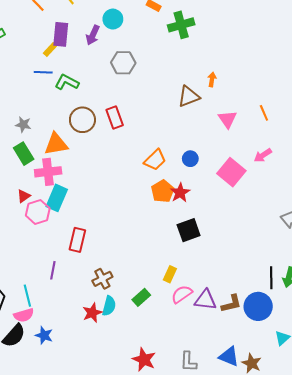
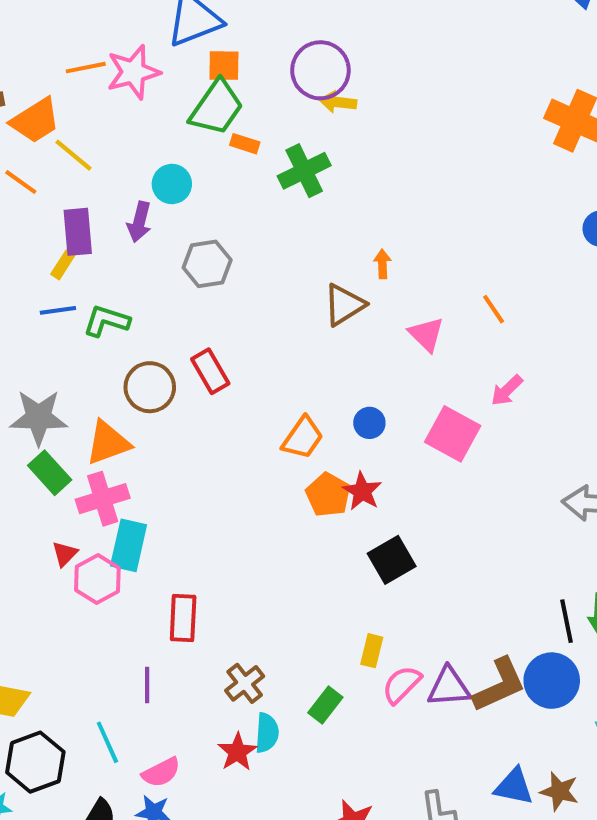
gray star: (23, 125) -> (39, 417), size x1.8
brown L-shape: (231, 304) -> (499, 685), size x1.4
pink semicircle: (24, 315) -> (161, 772), moved

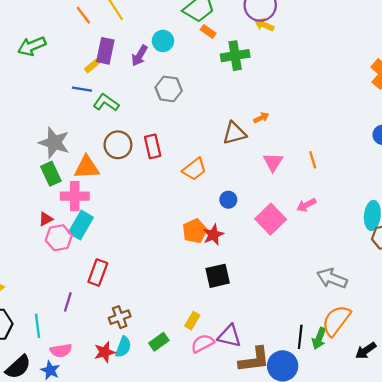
orange arrow: (382, 264) -> (261, 118), turned 48
orange trapezoid: (303, 438) -> (194, 169), moved
purple triangle: (449, 687) -> (229, 336), moved

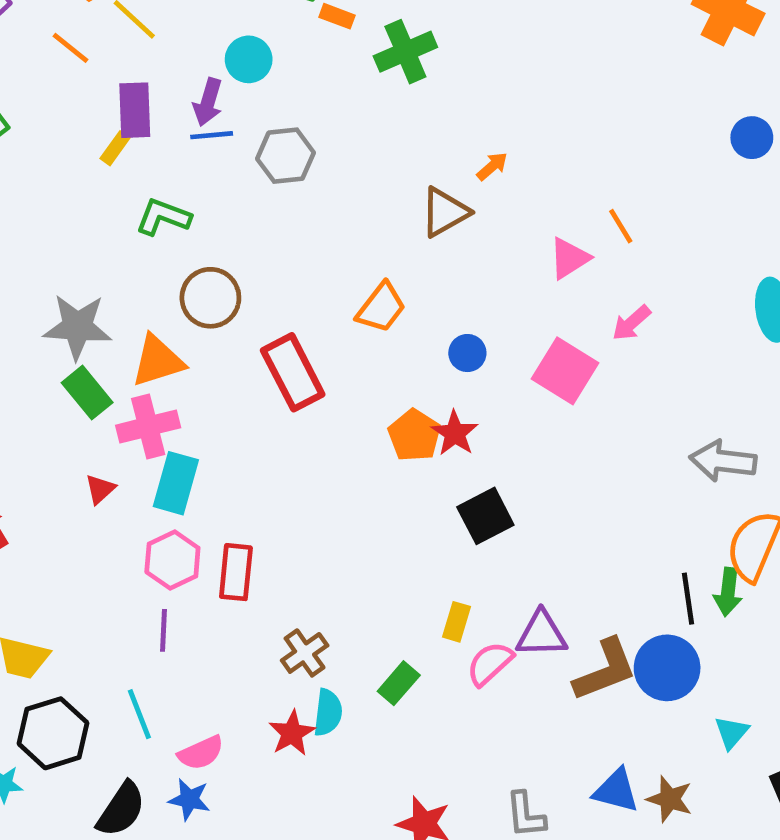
blue line: (82, 89) -> (212, 135), moved
red rectangle: (153, 146) -> (293, 372), moved, size x1.4
pink triangle: (273, 162) -> (569, 258), moved, turned 40
pink hexagon: (59, 238) -> (172, 560), moved
purple line: (68, 302) -> (163, 630), moved

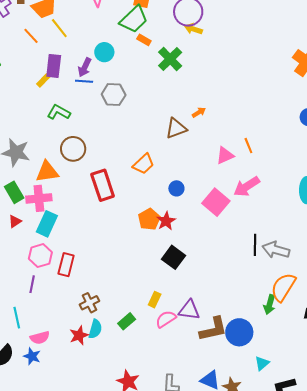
green cross: (405, 52) -> (170, 59), turned -30
pink arrow: (631, 323) -> (247, 186), size x1.5
green rectangle: (87, 393) -> (14, 192), moved
black square: (485, 516) -> (173, 257), turned -35
black line: (688, 599) -> (255, 245), moved

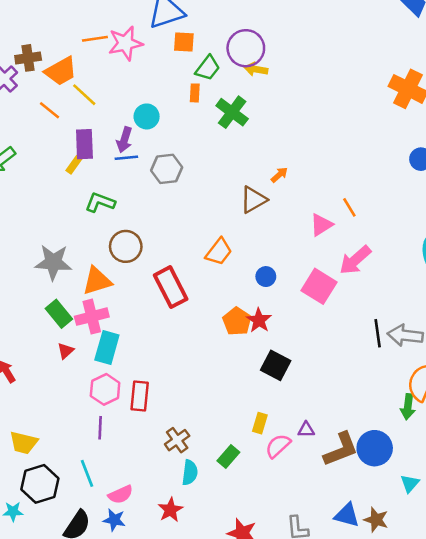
green trapezoid: (134, 19) -> (208, 68), moved, size x0.7
orange rectangle: (144, 40) -> (195, 93), turned 72
purple triangle: (189, 310) -> (306, 430), size x0.6
red star: (79, 335) -> (170, 510), moved

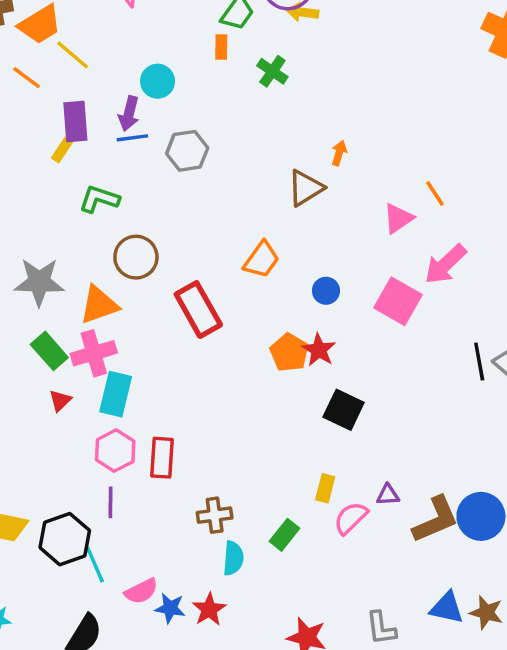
green cross: (232, 112) -> (272, 71), size x0.7
orange arrow: (279, 175) -> (339, 153), turned -30
brown cross: (177, 440) -> (215, 515), turned 30
black hexagon: (40, 484) -> (65, 539), moved
blue star: (114, 520) -> (170, 608), moved

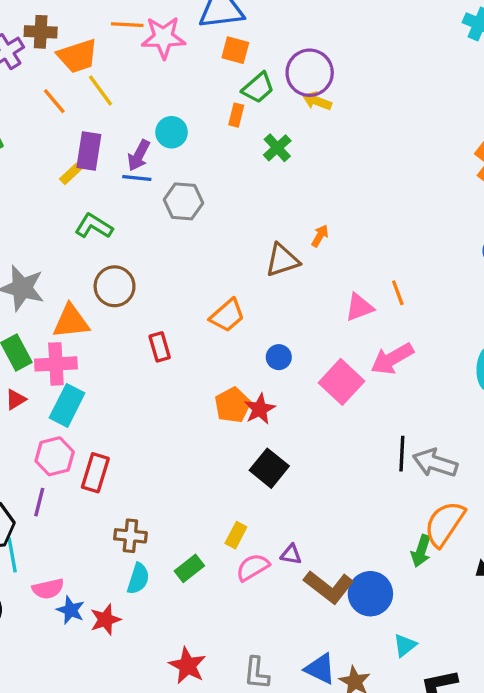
red rectangle: (198, 310) -> (160, 347), size x0.6
brown L-shape: (436, 520) -> (329, 587), turned 48

